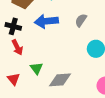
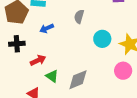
blue arrow: (46, 21) -> (47, 28), size x0.6
red arrow: (17, 47) -> (38, 60), moved, turned -70

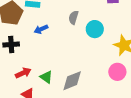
cyan circle: (102, 39) -> (95, 29), moved
red arrow: (38, 60) -> (23, 73), moved

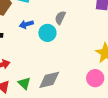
cyan circle: (95, 29) -> (47, 33), moved
green triangle: (46, 77) -> (24, 83), moved

